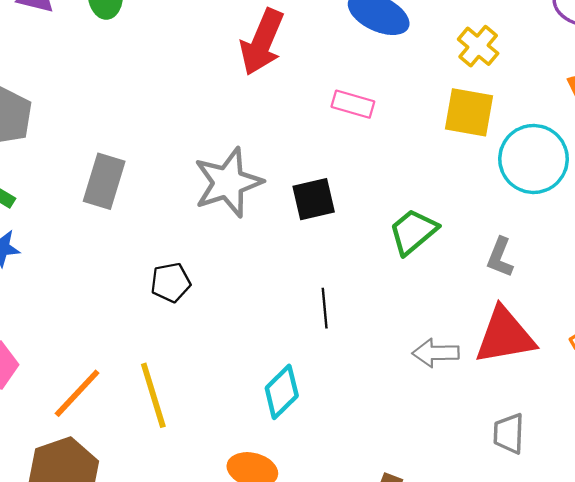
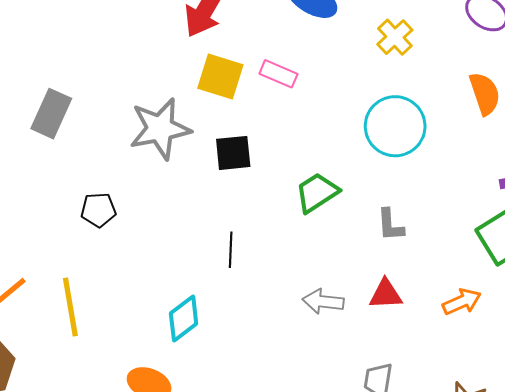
yellow square: (469, 112) -> (220, 77), moved
cyan circle: (534, 159) -> (395, 126), moved
gray L-shape: (500, 257) -> (390, 225), turned -33
red triangle: (505, 336) -> (386, 294), size x0.6

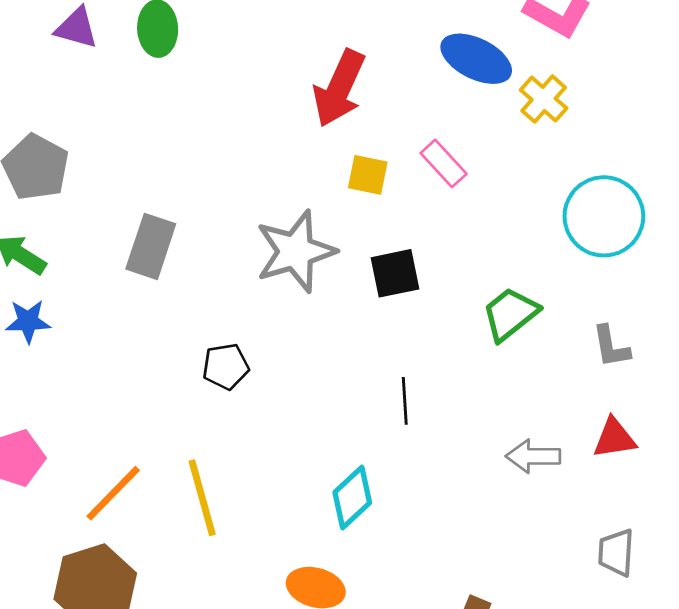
yellow cross: (395, 37) -> (544, 99), moved
pink rectangle: (278, 74) -> (444, 163), turned 30
yellow square: (220, 77) -> (368, 175), size x0.7

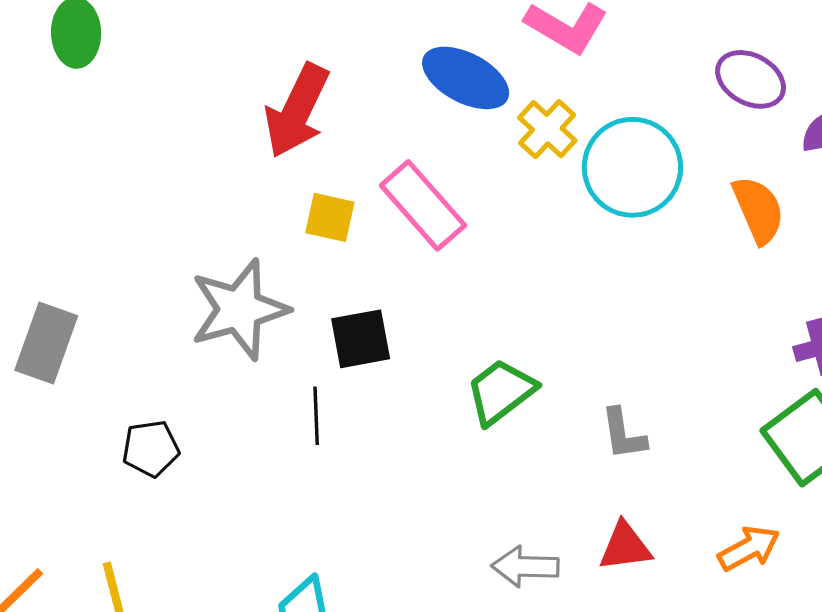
pink rectangle: (444, 163) -> (423, 205), size x1.5
cyan circle: (604, 216) -> (632, 167), moved
gray rectangle: (151, 246) -> (46, 343), moved
black line: (405, 401) -> (316, 416), moved

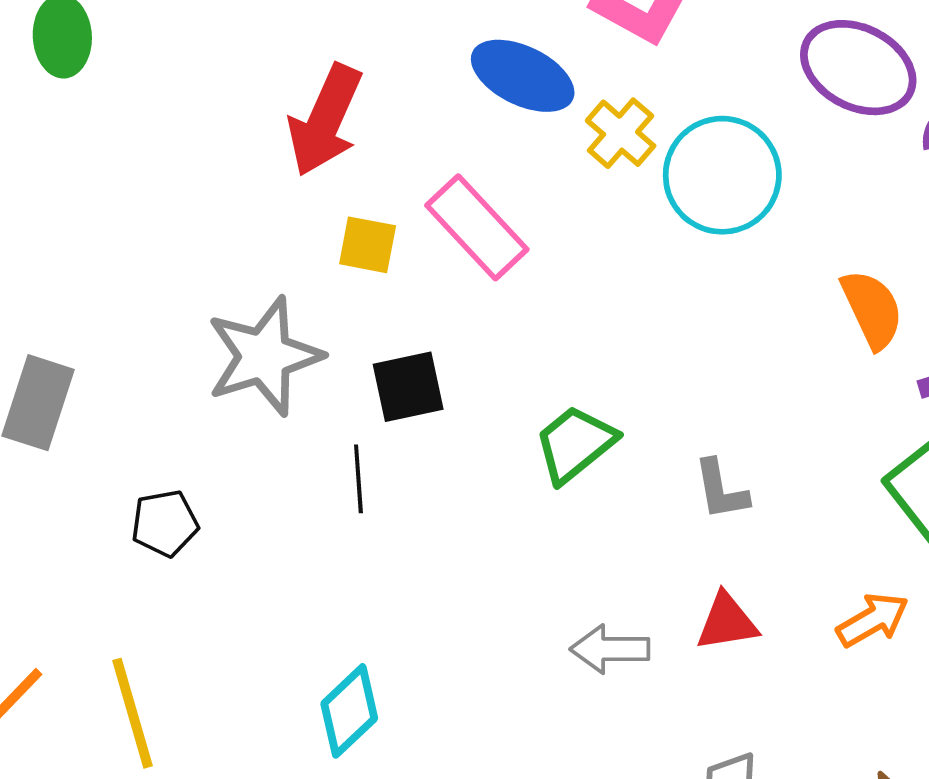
purple ellipse: (751, 79) -> (858, 68), size x1.4
orange semicircle: (758, 210) -> (872, 309), moved

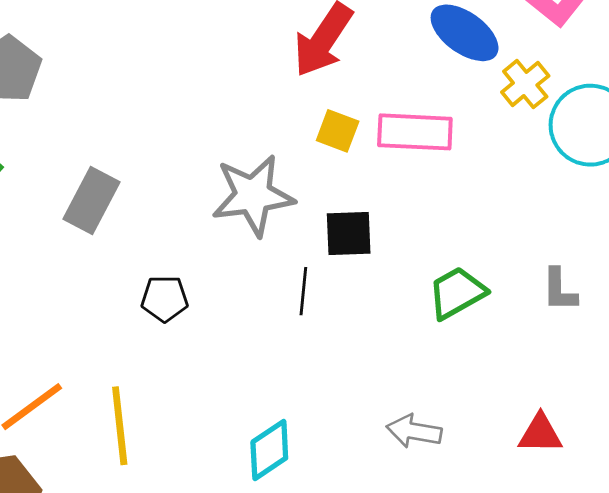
pink rectangle: (477, 227) -> (415, 132), turned -54
gray L-shape: (721, 490) -> (559, 290), moved
gray arrow: (610, 649) -> (414, 431), moved

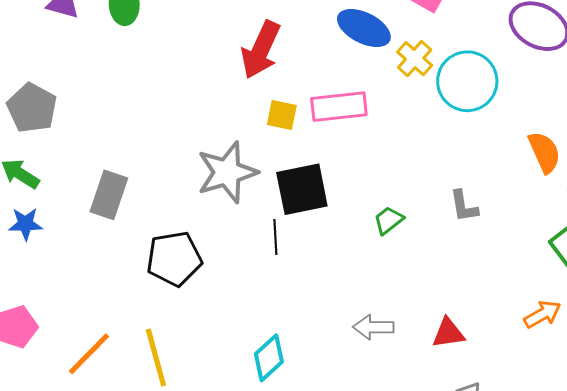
black square: (349, 234) -> (302, 189), size x1.4
green trapezoid: (457, 293) -> (389, 220), size x0.7
black pentagon: (165, 299) -> (174, 259), size x1.6
red triangle: (540, 434) -> (448, 333), moved

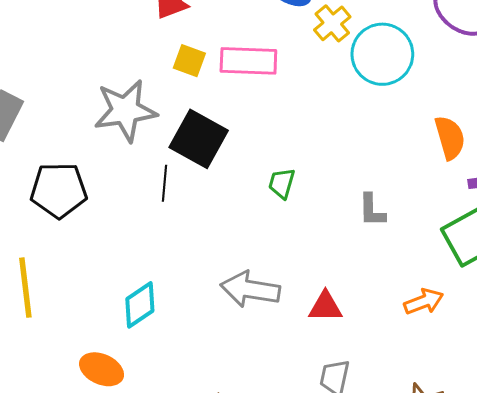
black square: (302, 189) -> (199, 139), turned 32
gray L-shape: (464, 206) -> (372, 210), moved
green trapezoid: (389, 220) -> (282, 183), turned -44
gray arrow: (373, 327) -> (250, 289), size x1.4

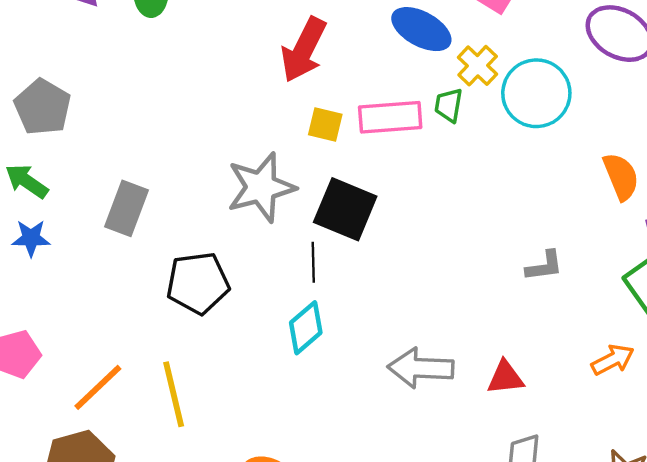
green trapezoid: (282, 183) -> (449, 105), moved
gray L-shape: (372, 210) -> (544, 266), turned -90
cyan diamond: (140, 305) -> (306, 328), moved

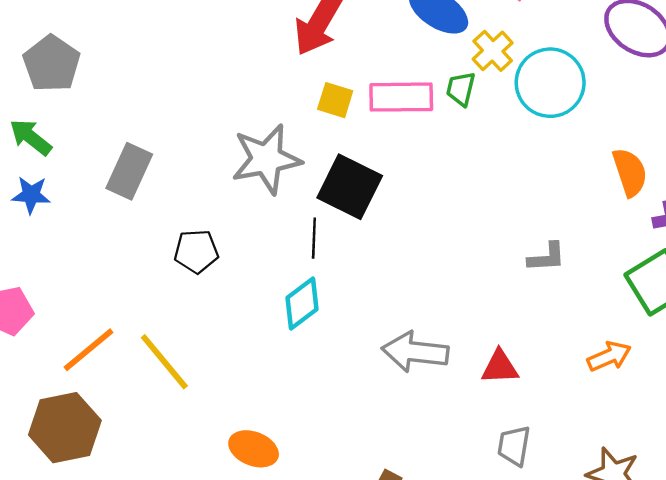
black pentagon: (198, 283) -> (196, 251), size x0.7
yellow line: (174, 394) -> (164, 362), turned -30

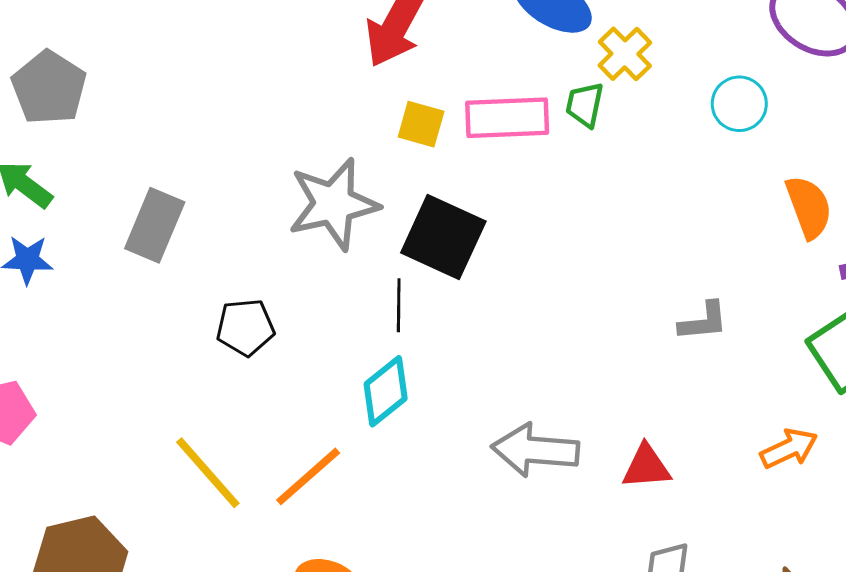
cyan circle: (550, 83) -> (739, 104), moved, size x0.6
orange line: (89, 350) -> (308, 476), moved

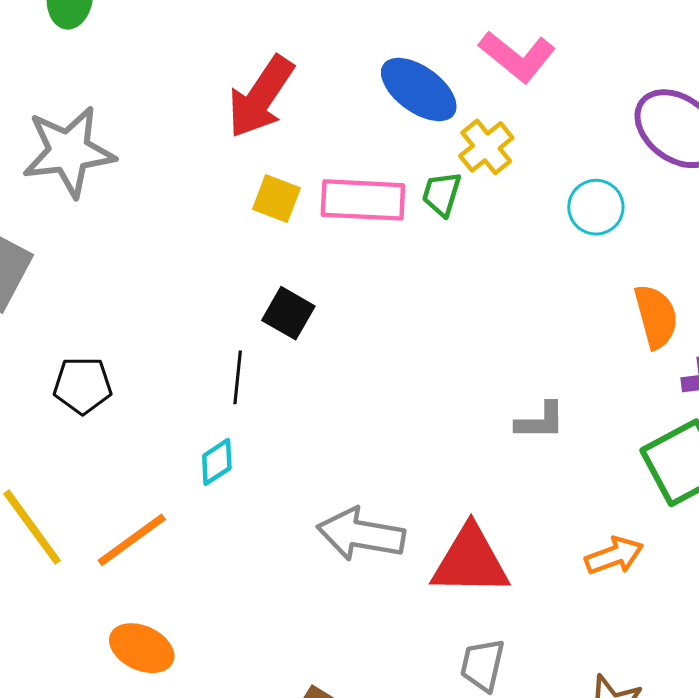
gray star: (333, 204) -> (69, 152), moved
black square: (443, 237) -> (288, 313), size x0.6
cyan diamond: (386, 391) -> (217, 462), size x0.7
red triangle: (646, 467) -> (470, 561), size x1.6

